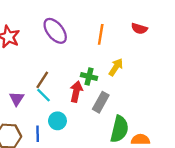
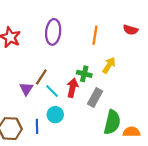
purple ellipse: (55, 31) -> (53, 32), turned 45
cyan line: (43, 95) -> (52, 91), moved
purple triangle: (17, 99) -> (26, 89), moved

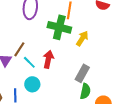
green cross: (84, 74) -> (59, 27), moved, size x1.6
gray rectangle: (95, 97) -> (82, 73), moved
green semicircle: (112, 122) -> (85, 91), size x0.7

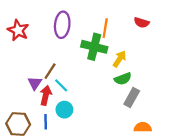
red arrow: (48, 59) -> (46, 95), moved
gray rectangle: (82, 73) -> (132, 98), moved
green semicircle: (85, 91) -> (123, 79), moved, turned 56

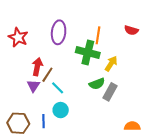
green semicircle: (123, 79) -> (97, 84), moved
red arrow: (46, 95) -> (37, 67), moved
gray rectangle: (132, 98) -> (110, 92), moved

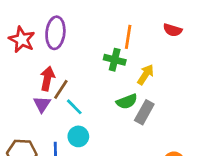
purple ellipse: (59, 32) -> (55, 33), moved
green cross: (88, 52) -> (115, 60), size x0.7

